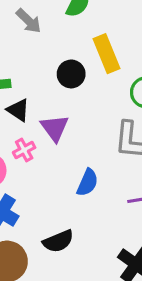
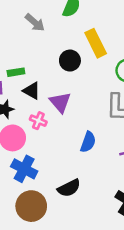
pink cross: (24, 150) -> (38, 121), turned -35

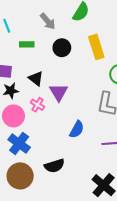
black circle: (70, 61) -> (62, 48), moved
green rectangle: (16, 72) -> (27, 44), moved

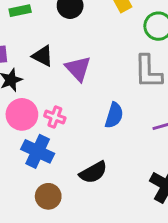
pink cross: (37, 105) -> (55, 117), moved
brown circle: (20, 176) -> (48, 196), size x0.7

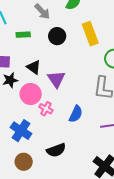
pink circle: (22, 114) -> (31, 94), moved
pink cross: (55, 117) -> (46, 109), moved

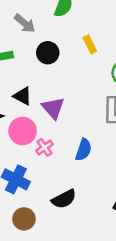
yellow rectangle: (90, 34) -> (90, 44), size x0.6
pink cross: (46, 109) -> (44, 147), turned 32

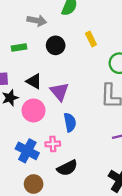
gray arrow: (25, 23) -> (37, 21), turned -30
pink cross: (44, 147) -> (53, 144), moved, turned 32
blue semicircle: (83, 150) -> (70, 122), moved, turned -30

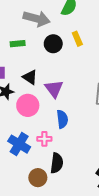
gray arrow: (37, 21) -> (37, 19), size x1.4
yellow rectangle: (91, 39) -> (77, 39), moved
black semicircle: (67, 168) -> (57, 163), turned -60
brown circle: (34, 184) -> (38, 178), moved

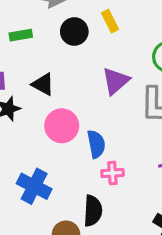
purple triangle: (54, 89) -> (116, 81), moved, turned 30
pink circle: (28, 105) -> (62, 126), moved
pink cross: (44, 139) -> (112, 173), moved

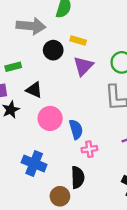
yellow rectangle: (110, 21) -> (78, 40), turned -42
green rectangle: (21, 35) -> (13, 67), moved
purple triangle: (116, 81) -> (83, 66), moved

